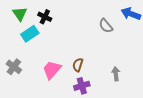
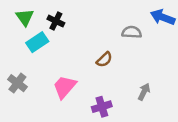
gray semicircle: (106, 26) -> (132, 32), turned 133
brown semicircle: (78, 65) -> (104, 60), moved, turned -152
gray arrow: (116, 74) -> (144, 92), turned 32

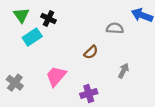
gray cross: (17, 83) -> (15, 83), moved
gray arrow: (144, 92) -> (124, 71), moved

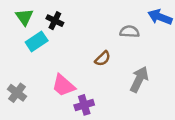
gray arrow: (124, 71) -> (139, 79), size x1.5
pink trapezoid: (56, 76) -> (63, 85), turned -90
purple cross: (89, 94) -> (84, 105), moved

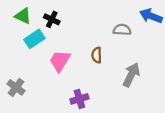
green triangle: (24, 17) -> (23, 16), turned -30
brown semicircle: (103, 59) -> (97, 55), turned 133
pink trapezoid: (63, 85) -> (60, 61), moved, turned 80

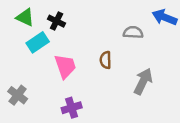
pink trapezoid: (60, 61) -> (65, 66), turned 130
purple cross: (79, 99) -> (72, 108), moved

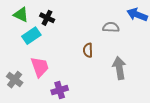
pink trapezoid: (65, 66) -> (40, 67), moved
gray arrow: (143, 81) -> (119, 68), turned -35

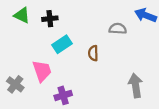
black cross: (47, 18) -> (50, 19), turned -32
cyan rectangle: (31, 36) -> (62, 44), moved
gray arrow: (119, 68) -> (136, 85), moved

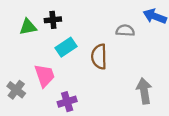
green triangle: (22, 15) -> (28, 27), moved, turned -36
brown semicircle: (93, 53) -> (99, 57), size x1.5

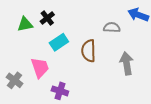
black cross: (53, 20) -> (47, 18), turned -32
gray arrow: (144, 91) -> (127, 63), moved
purple cross: (67, 102) -> (60, 91), turned 35

